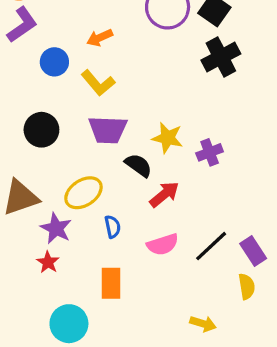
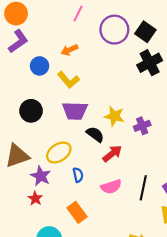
black line: (211, 246) -> (143, 188), turned -35
orange rectangle: (111, 283) -> (77, 212), turned -36

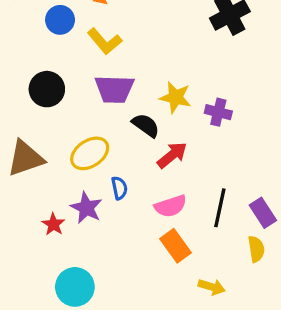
purple cross: (142, 126) -> (218, 112), turned 35
purple star: (41, 176) -> (86, 208), moved
orange rectangle: (77, 212) -> (175, 246), moved

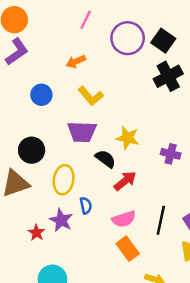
blue circle: (60, 20) -> (41, 95), moved
yellow L-shape: (105, 41) -> (91, 96), moved
black circle: (47, 89) -> (32, 150), moved
purple cross: (218, 112) -> (171, 154), moved
yellow ellipse: (90, 153) -> (64, 180), turned -48

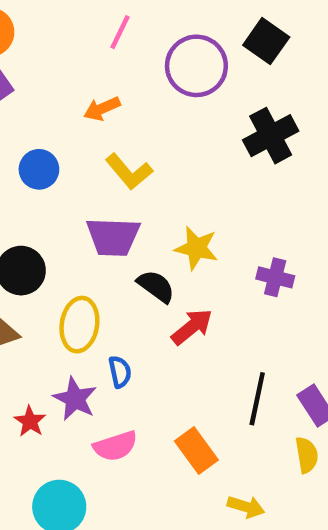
black square: (163, 41) -> (266, 41), moved
pink semicircle: (124, 219) -> (115, 446), moved

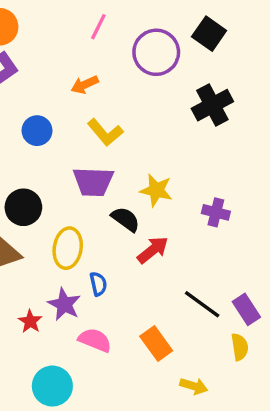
black line: (257, 399) -> (202, 304), turned -66
pink semicircle: (115, 446) -> (95, 340), turned -140

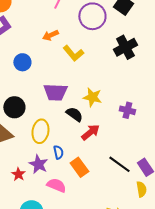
yellow L-shape: (105, 132) -> (73, 53), moved
orange rectangle: (156, 343) -> (79, 167), moved

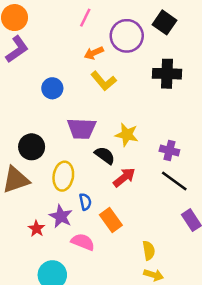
orange arrow: (50, 35) -> (94, 53), moved
black cross: (125, 47) -> (167, 74), turned 30
blue circle: (22, 62) -> (52, 88), moved
black line: (119, 164) -> (174, 181), moved
yellow semicircle: (141, 189) -> (149, 251), moved

